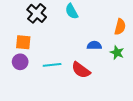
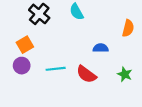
orange square: (23, 42) -> (25, 45), turned -35
green star: (117, 53) -> (125, 74), moved

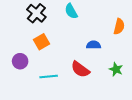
orange square: (25, 45) -> (42, 42), moved
cyan line: (56, 69) -> (49, 76), moved

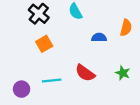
blue semicircle: (94, 45) -> (99, 37), moved
purple circle: (20, 61) -> (22, 89), moved

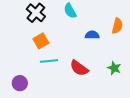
cyan line: (52, 80) -> (49, 61), moved

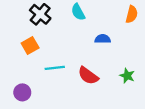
orange semicircle: (117, 26) -> (132, 14), moved
orange square: (41, 41) -> (30, 46), moved

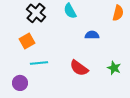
cyan line: (55, 68) -> (39, 63), moved

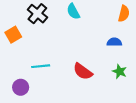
blue semicircle: (92, 35) -> (114, 42), moved
orange square: (27, 41) -> (13, 35), moved

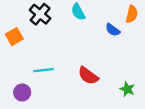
blue semicircle: (114, 42) -> (113, 30), moved, turned -144
green star: (120, 71) -> (127, 89), moved

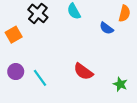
cyan line: (43, 70) -> (40, 78), moved, turned 60
purple circle: (22, 93) -> (16, 72), moved

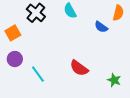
purple circle: (16, 72) -> (15, 59), moved

